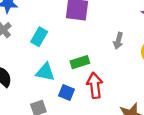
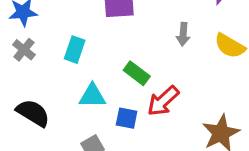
green rectangle: (80, 62) -> (137, 73), turned 66
red arrow: (95, 85) -> (163, 101), turned -115

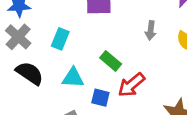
gray cross: (24, 50) -> (18, 37), size x1.4
black semicircle: (33, 113) -> (30, 73), moved

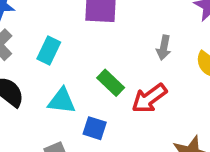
red arrow: (131, 85) -> (149, 98), moved

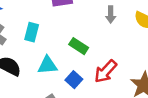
red arrow: (149, 98) -> (106, 71), moved
blue square: (95, 128) -> (74, 80), turned 35

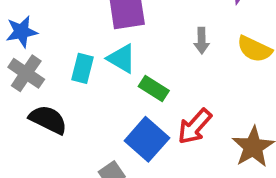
cyan triangle: (47, 65) -> (121, 59), moved, turned 35
blue square: (74, 80) -> (147, 139), size x1.6

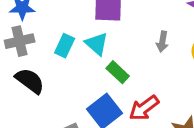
gray cross: (26, 73) -> (20, 41), turned 32

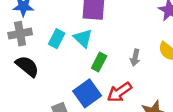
gray arrow: (162, 42) -> (135, 58), moved
green rectangle: (118, 72) -> (99, 62), turned 72

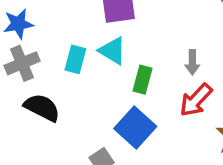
red arrow: (119, 92) -> (196, 100), moved

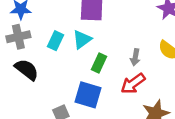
cyan triangle: (112, 51) -> (82, 39), turned 42
blue square: (135, 128) -> (88, 95), turned -36

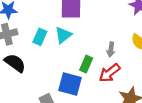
green rectangle: (99, 63) -> (86, 64), moved

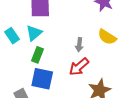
cyan rectangle: (40, 37) -> (12, 36), turned -56
green rectangle: (86, 64) -> (38, 55), moved

